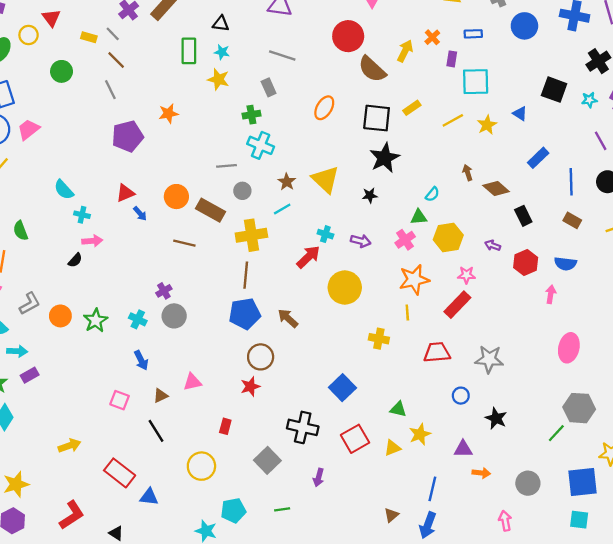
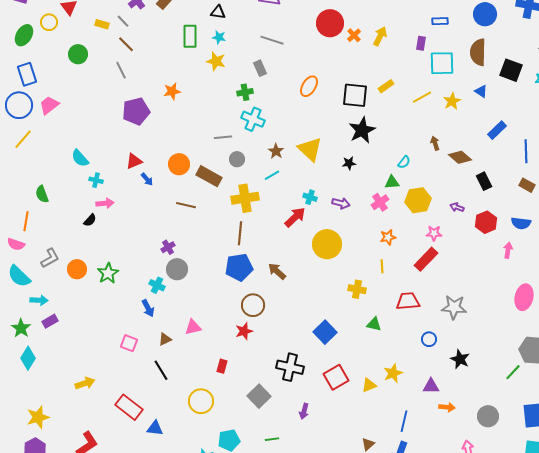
orange cross: (432, 37) -> (354, 35), moved
brown semicircle: (372, 69) -> (478, 52), moved, turned 48
orange star: (414, 280) -> (388, 237), size x0.6
cyan cross: (138, 319) -> (157, 285), moved
green triangle: (398, 409) -> (374, 324), moved

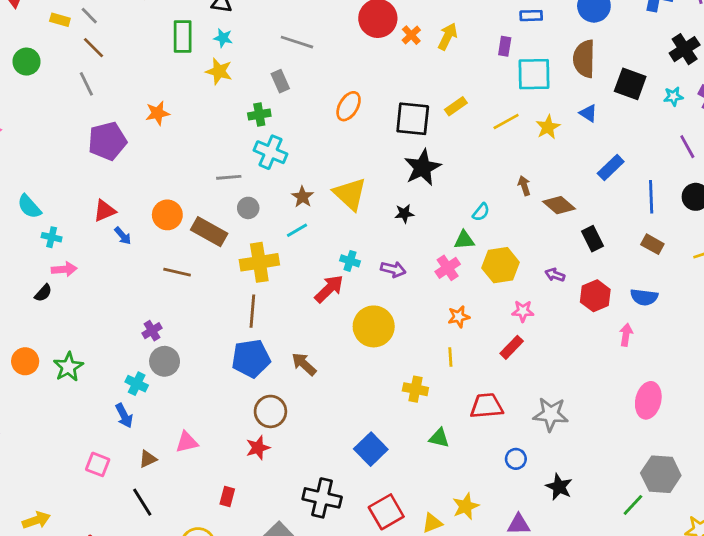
red rectangle: (426, 259) -> (512, 347), size x0.7

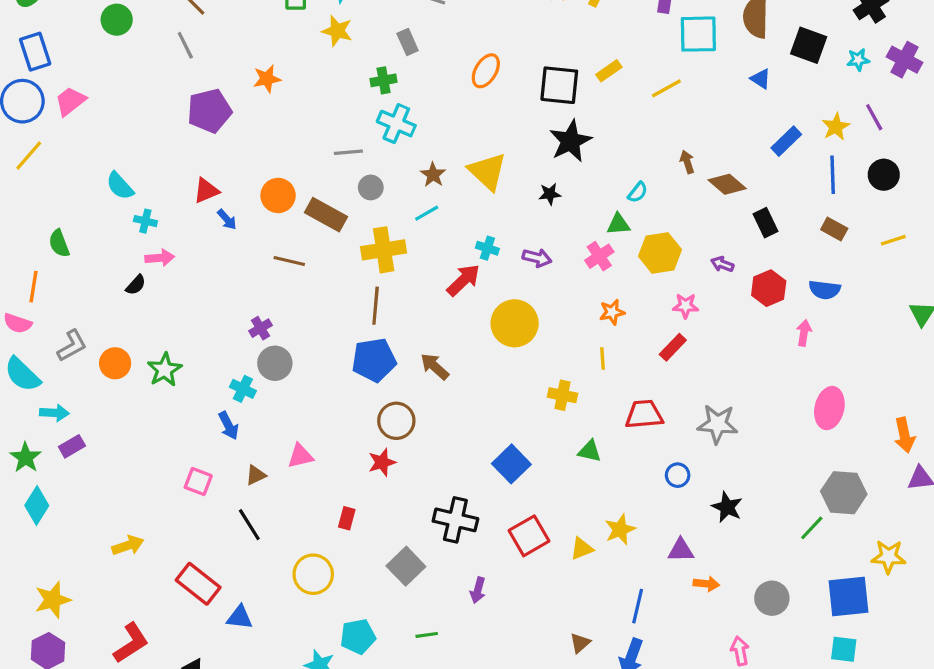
yellow star: (548, 127) -> (836, 127), moved

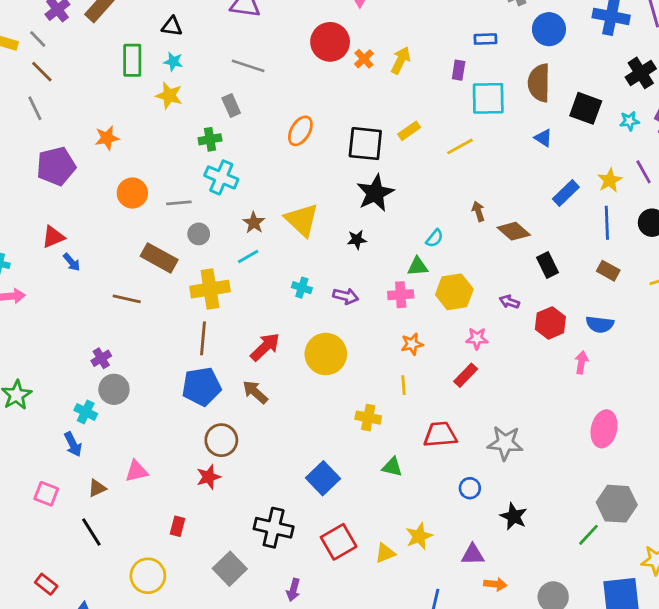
orange circle: (278, 195) -> (132, 193), moved
pink cross: (599, 256) -> (401, 295), turned 30
red arrow: (463, 280) -> (265, 347), moved
red rectangle: (198, 584) -> (46, 584), size x0.6

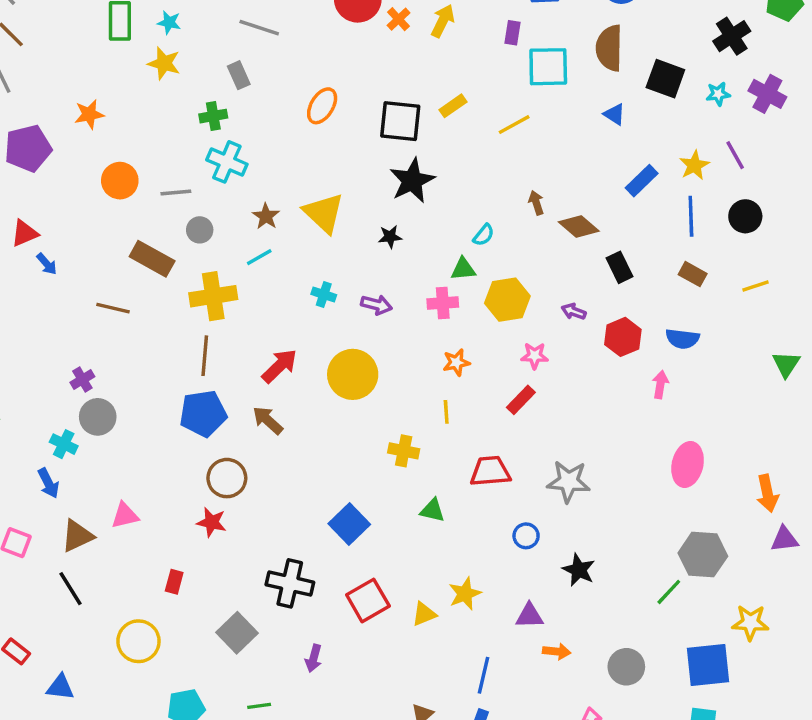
red star: (209, 477) -> (212, 522), turned 30
brown triangle: (97, 488) -> (77, 536), size x1.5

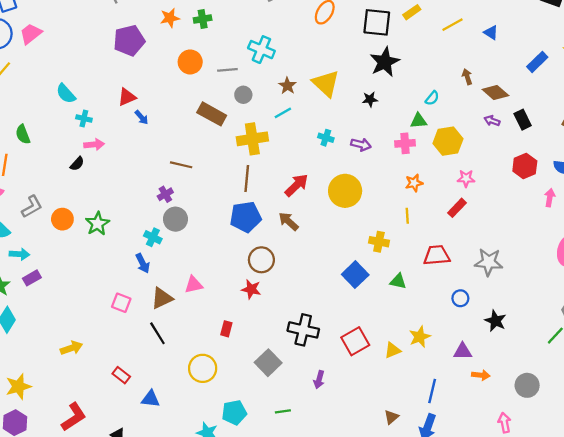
blue triangle: (614, 114) -> (491, 33), moved
green cross: (213, 116) -> (203, 19), moved
brown line: (113, 308) -> (181, 165), moved
purple arrow: (574, 311) -> (492, 121), moved
blue square: (349, 524) -> (355, 275), moved

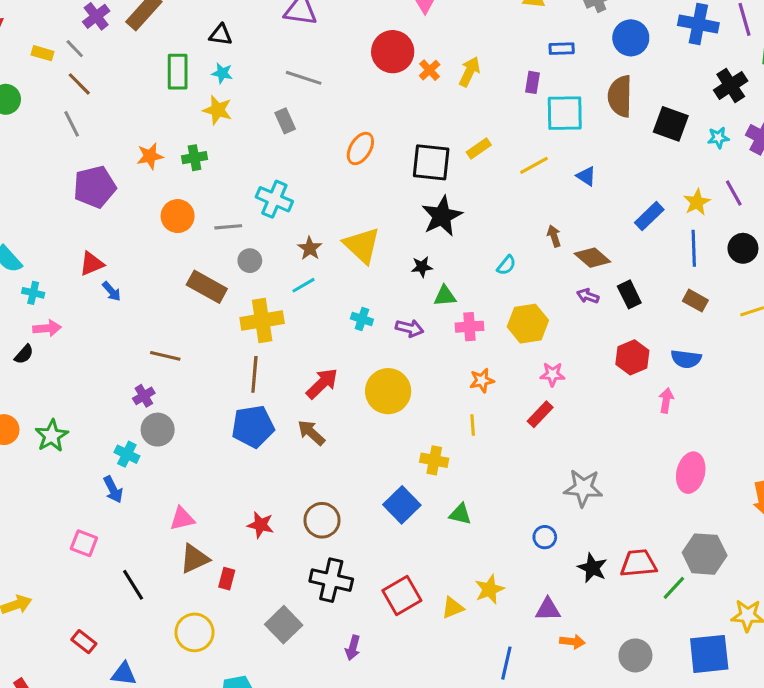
green triangle: (419, 121) -> (445, 296), moved
red trapezoid: (437, 255) -> (638, 563), moved
brown circle: (261, 260) -> (322, 520), moved
brown triangle: (162, 298) -> (194, 559), moved

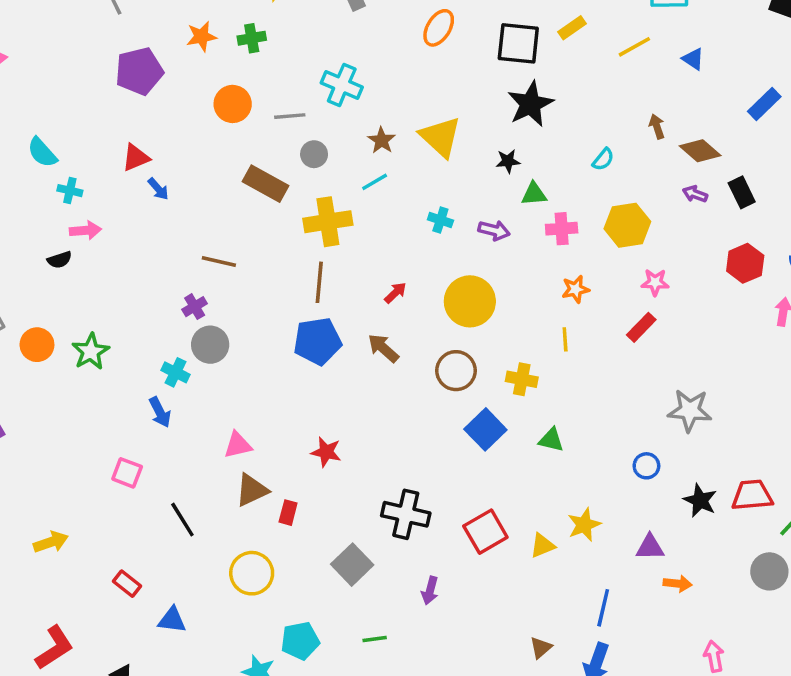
black semicircle: (24, 354) -> (60, 260), turned 30
red arrow: (322, 384) -> (395, 293), size x0.6
brown circle: (322, 520) -> (456, 371), moved
gray circle: (635, 655) -> (769, 571), moved

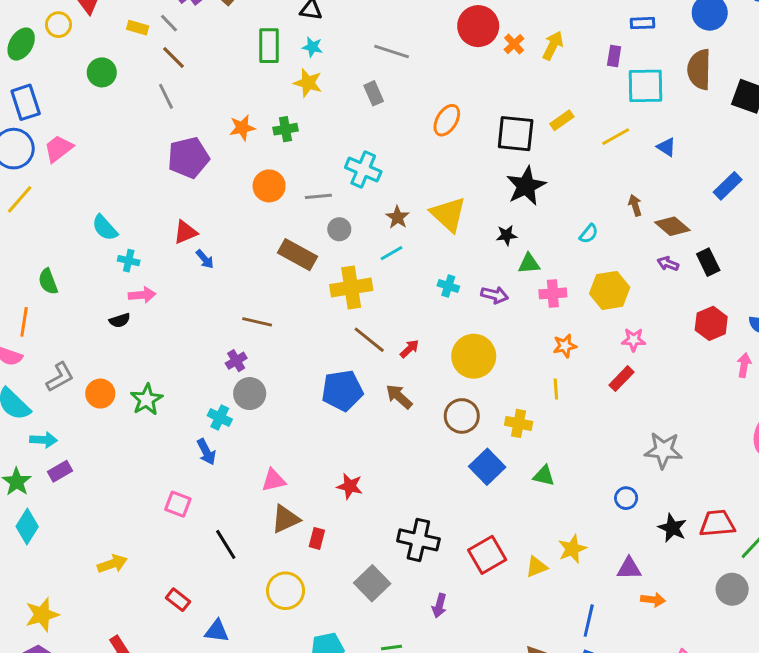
brown line: (319, 282) -> (369, 340), moved, turned -56

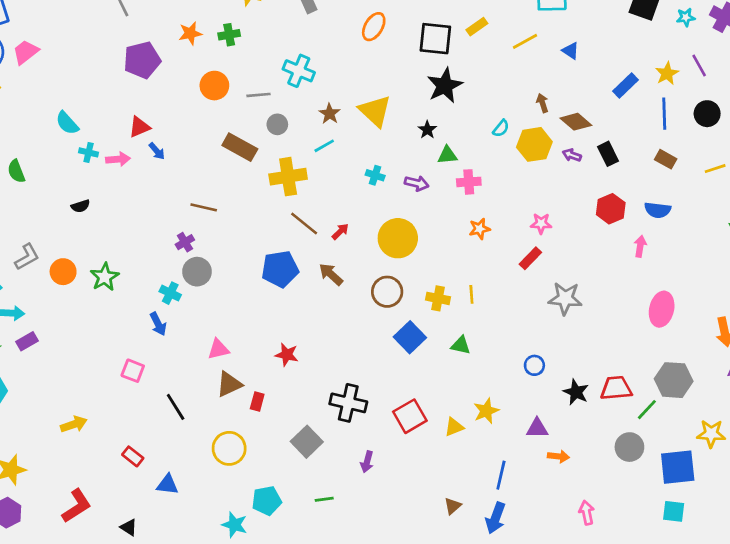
black star: (507, 235) -> (427, 130), turned -30
yellow hexagon: (610, 290) -> (534, 144), moved
pink arrow: (142, 295) -> (118, 159), moved
yellow line: (556, 389) -> (471, 294), moved
gray star: (663, 450) -> (565, 298), moved

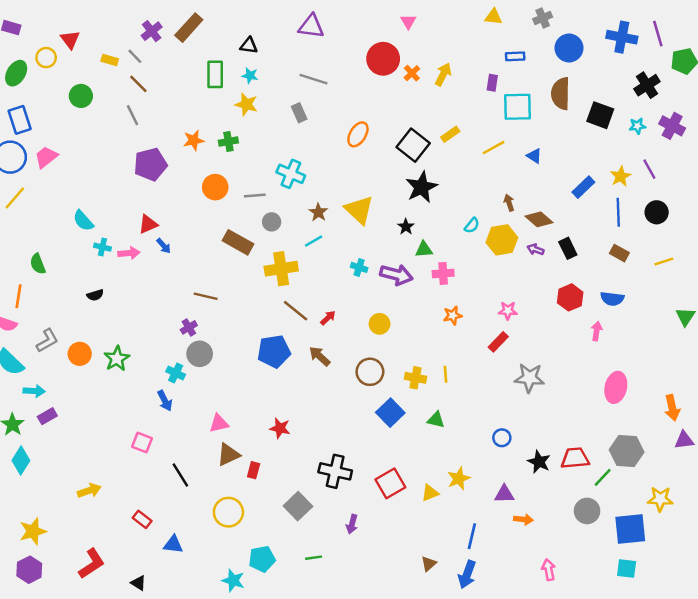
black square: (435, 39) -> (413, 145), turned 32
purple arrow: (417, 183) -> (396, 275), size x1.5
yellow circle: (398, 238) -> (380, 324), size x0.6

